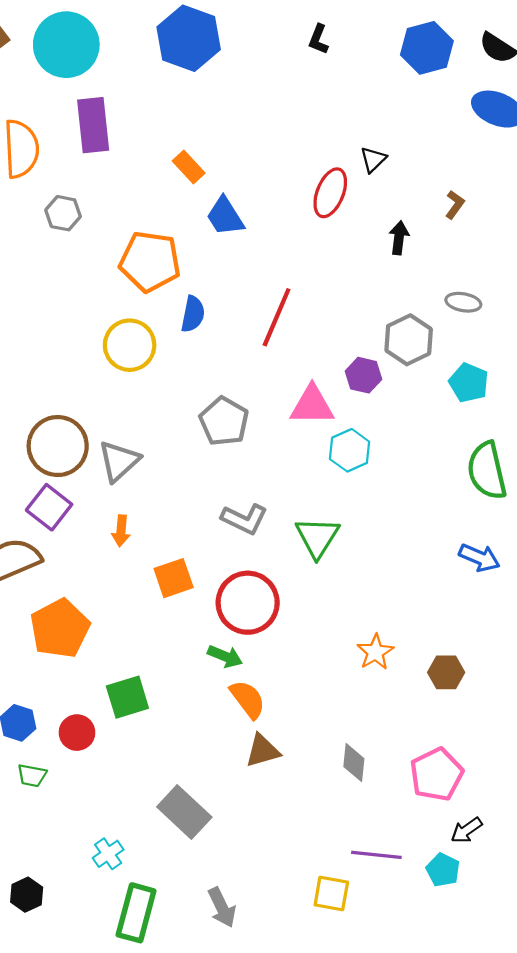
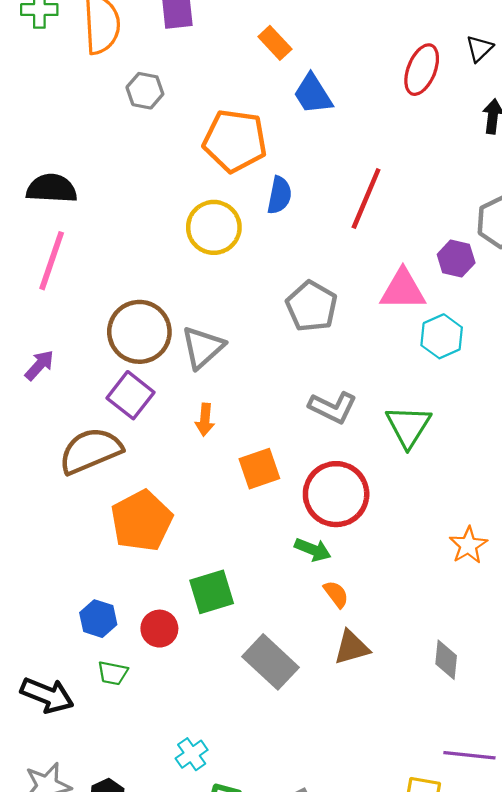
black triangle: (373, 160) -> (479, 48), moved
orange semicircle: (248, 699) -> (336, 594), size x0.7
gray rectangle: (184, 812) -> (271, 662), moved

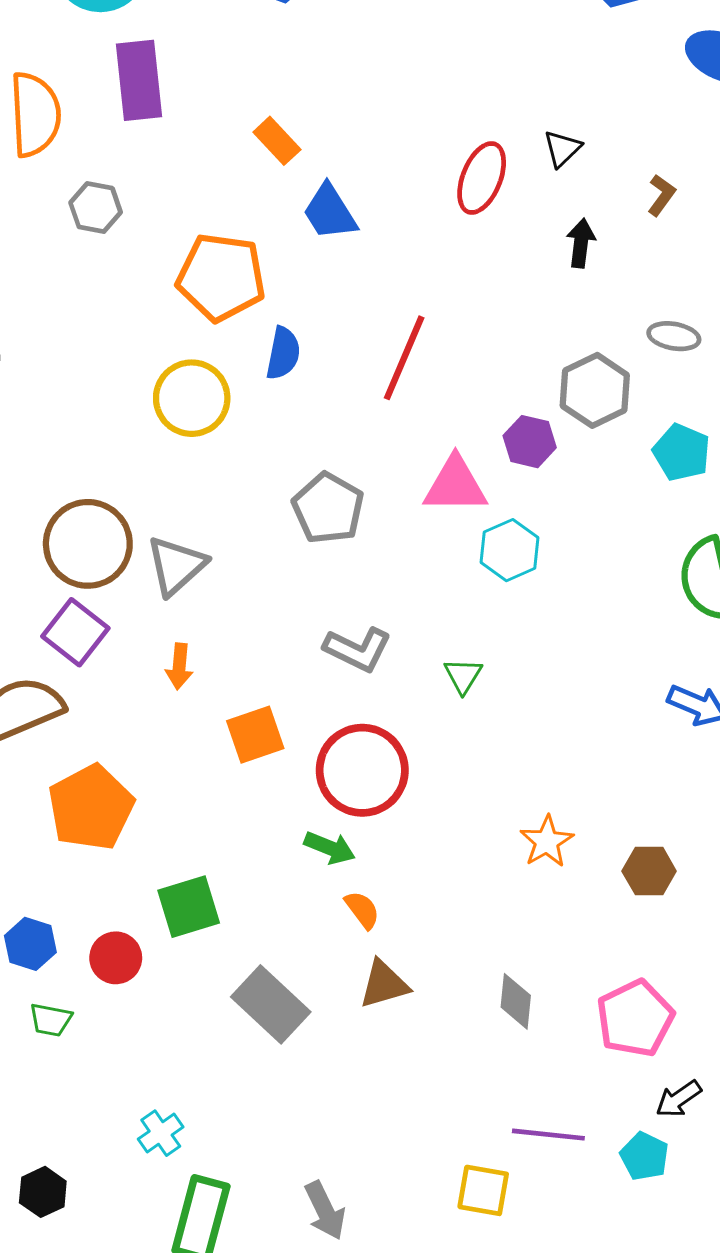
green triangle: (408, 426) -> (463, 676), size x0.6

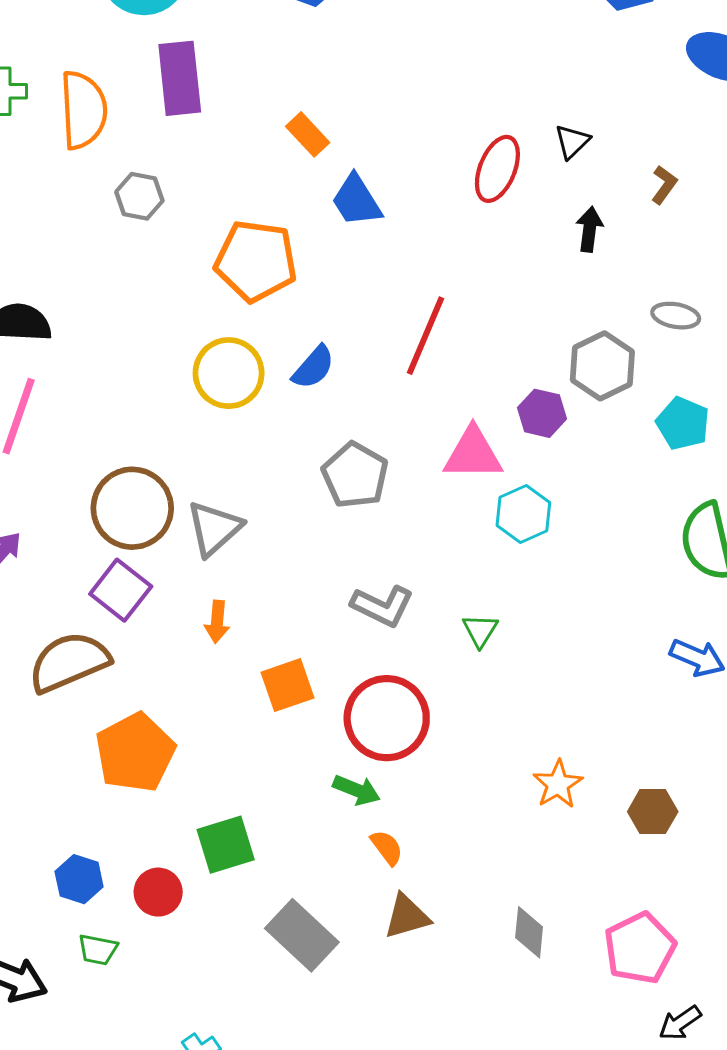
blue semicircle: (283, 353) -> (313, 367), moved, turned 30

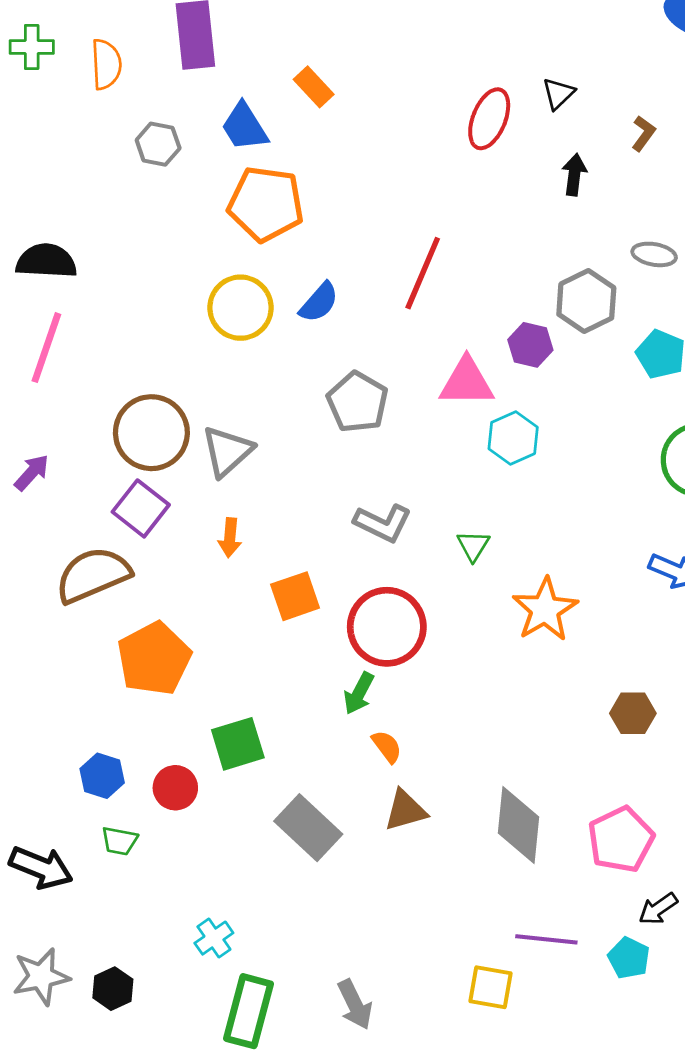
orange semicircle: (83, 110) -> (106, 64), size x0.7
blue trapezoid: (357, 201) -> (244, 127), moved
orange star: (558, 784) -> (545, 610), moved, size x1.4
green arrow: (357, 790) -> (359, 693), turned 96
gray diamond: (529, 932) -> (518, 825), size x1.6

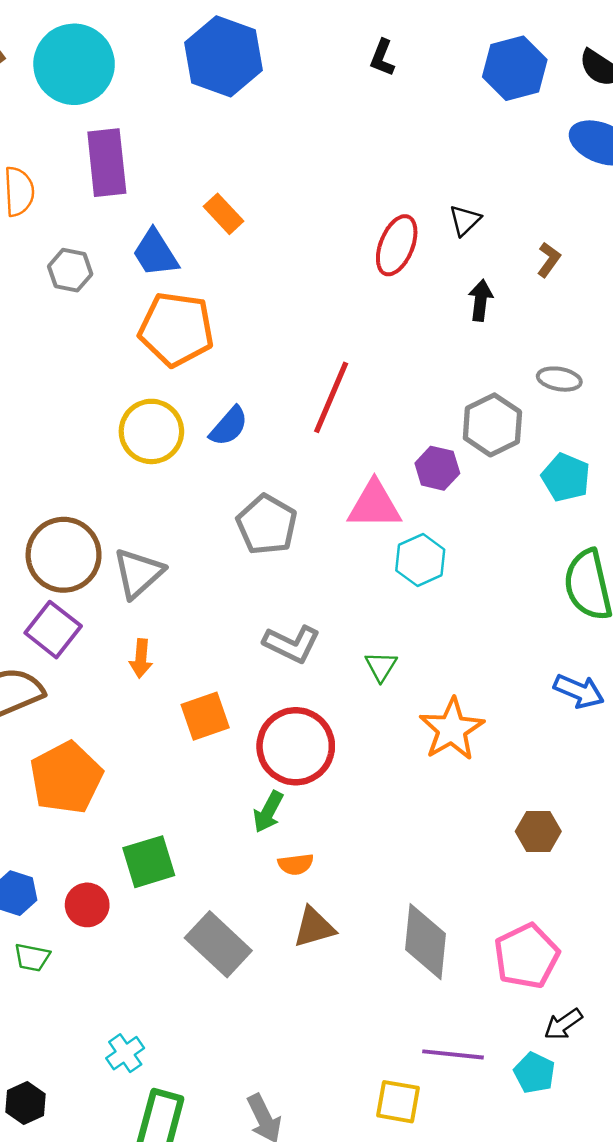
orange semicircle: (387, 747) -> (296, 864), turned 120

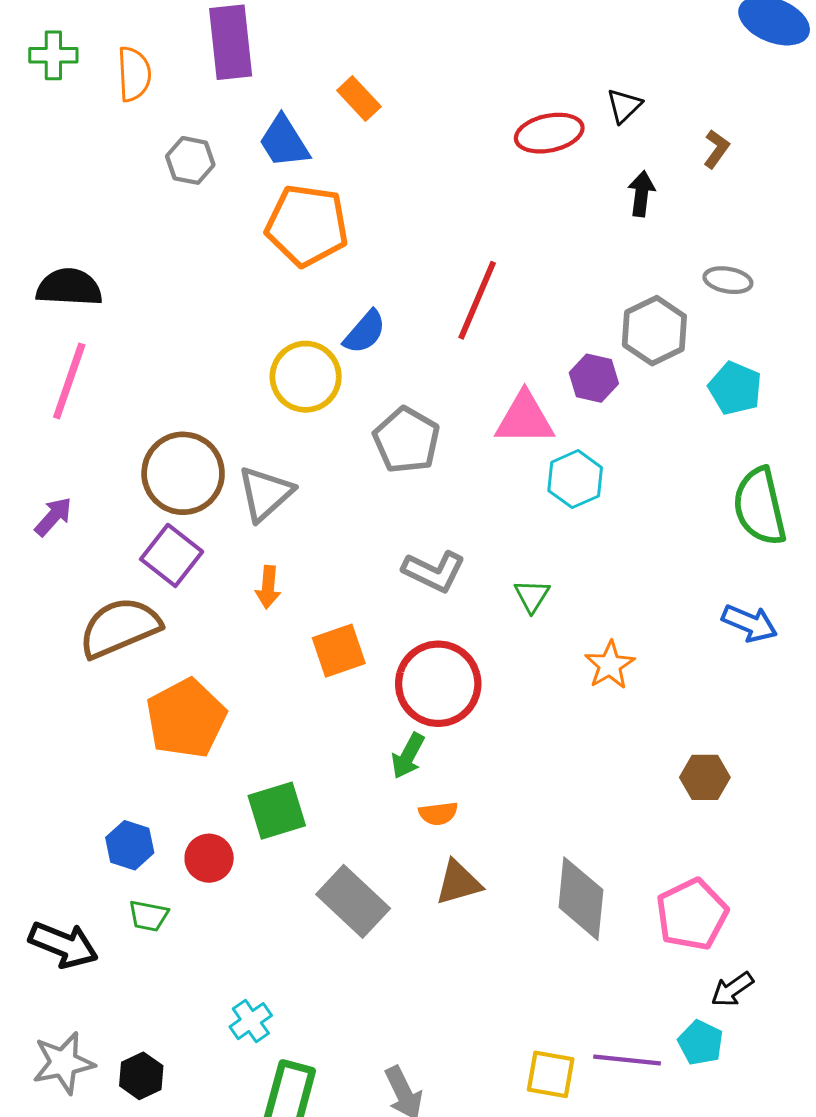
red ellipse: (397, 245) -> (549, 133), turned 56
yellow circle: (151, 431) -> (306, 377), moved
orange star: (452, 729) -> (610, 665), size x0.7
purple line: (453, 1054) -> (627, 1060), moved

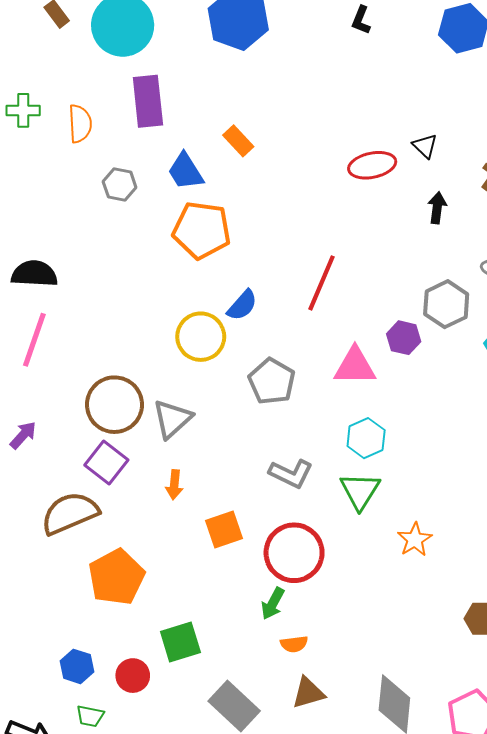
black triangle: (624, 106) -> (425, 146), turned -32
cyan hexagon: (575, 479) -> (366, 438), moved
green triangle: (532, 596) -> (360, 491), size x1.6

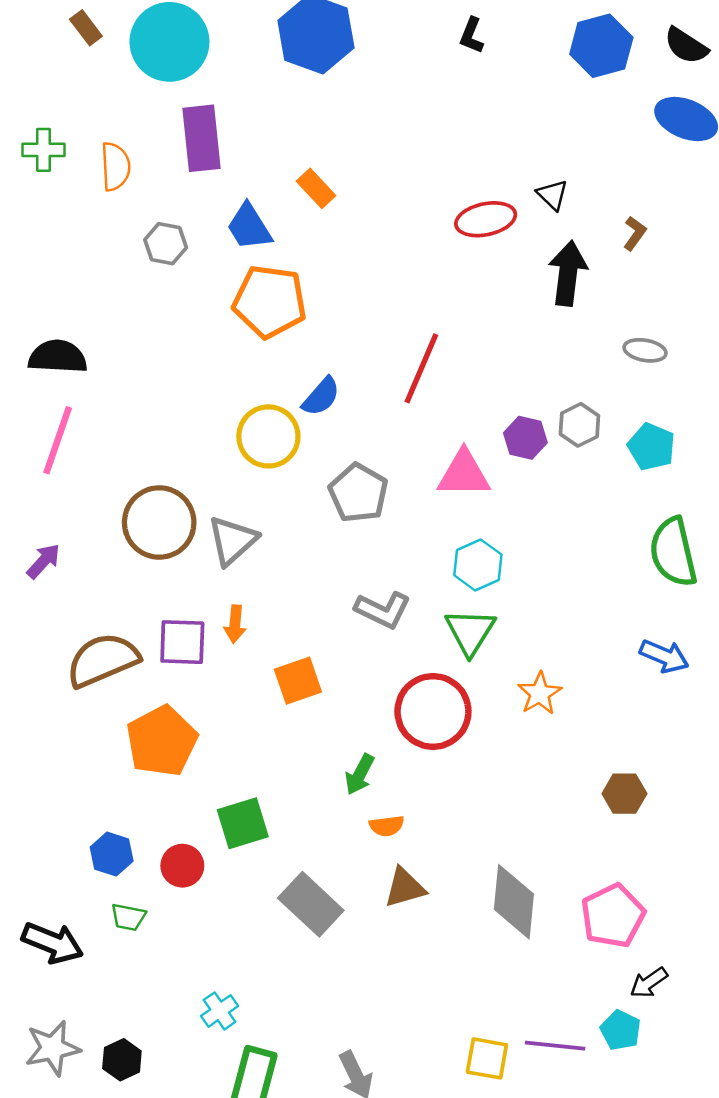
black arrow: (437, 208) -> (568, 273), size x1.6
gray hexagon: (446, 304) -> (579, 425), moved, size x0.7
purple square: (106, 462) -> (182, 642), moved, turned -36
red circle: (294, 553) -> (433, 711), moved

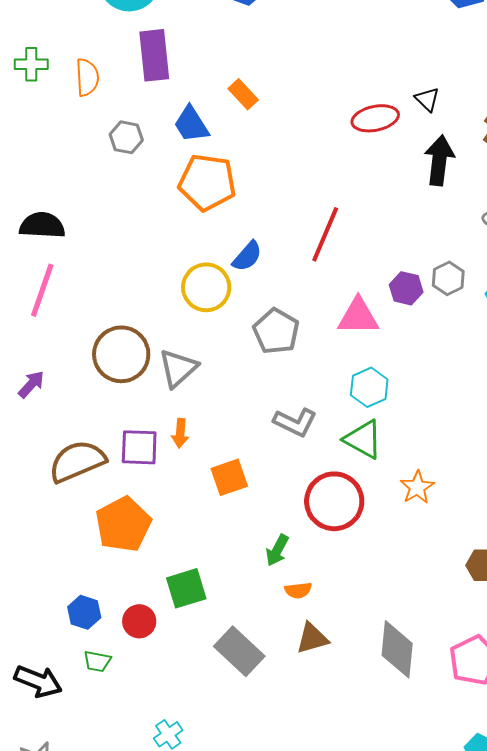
green triangle: (470, 632) -> (363, 439), turned -33

